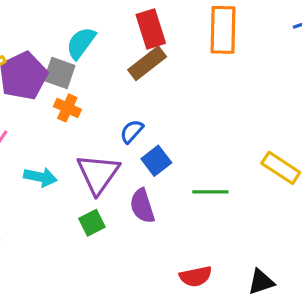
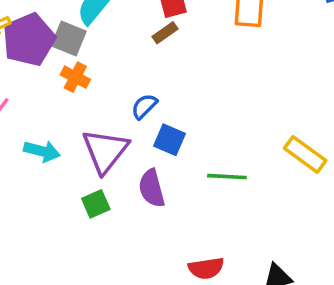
brown rectangle: (147, 63) -> (165, 33), size x0.6
blue square: (156, 161) -> (170, 140), turned -32

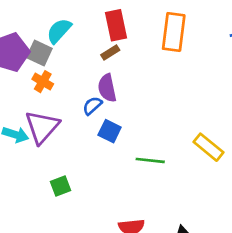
purple triangle: (105, 151) -> (42, 127), moved
purple semicircle: (152, 188) -> (107, 88), moved
green square: (96, 204) -> (61, 186), moved

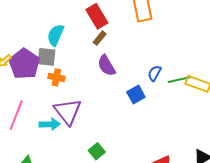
blue semicircle: (92, 106) -> (155, 73), moved
blue square: (110, 131) -> (136, 95), moved, turned -36
green line: (150, 160) -> (179, 80), moved

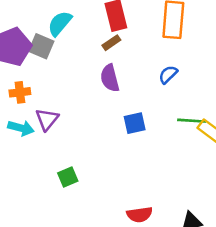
blue semicircle: (155, 73) -> (168, 74), moved
orange cross: (56, 77) -> (20, 92), moved, turned -35
purple triangle: (68, 112) -> (47, 119), size x0.7

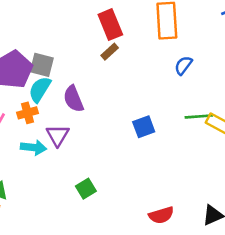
cyan semicircle: (60, 23) -> (40, 89), moved
blue semicircle: (168, 74) -> (183, 65), moved
purple semicircle: (110, 78) -> (73, 99), moved

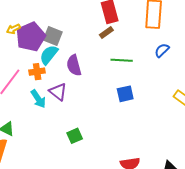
green line: (199, 116) -> (122, 60), moved
purple triangle: (58, 135) -> (58, 92), turned -30
cyan arrow: (33, 147) -> (38, 99), turned 42

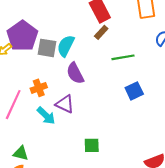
purple pentagon: (31, 37) -> (22, 36), moved
cyan semicircle: (49, 55) -> (66, 46), moved
green square: (75, 136) -> (92, 145), turned 35

